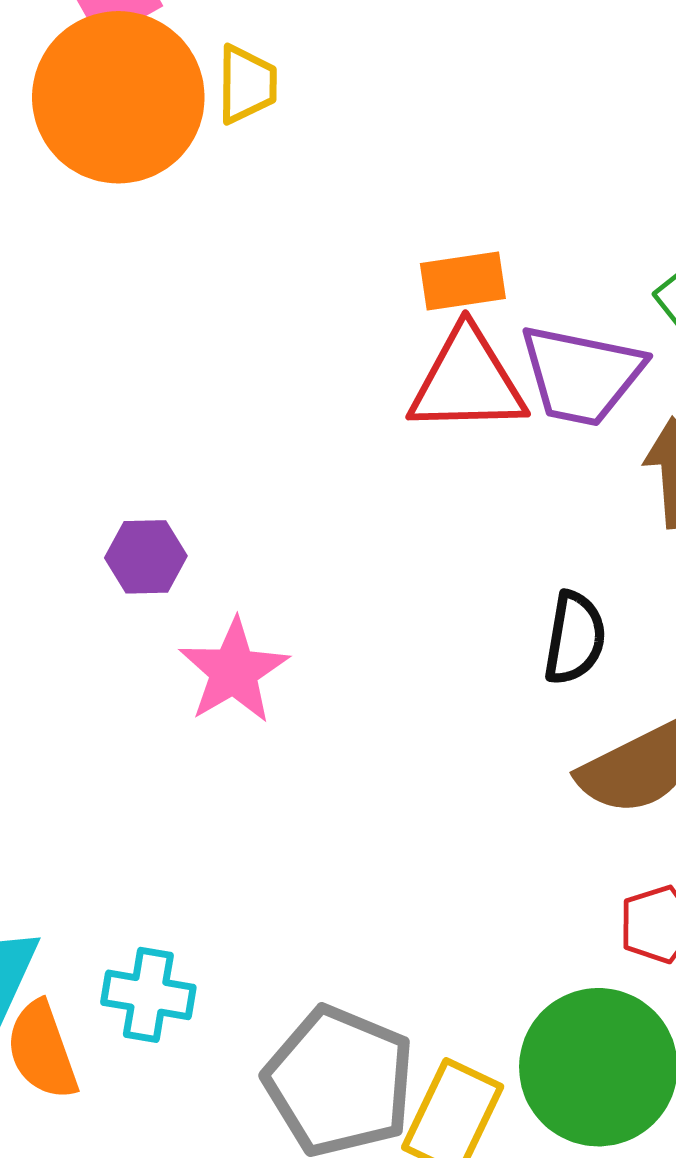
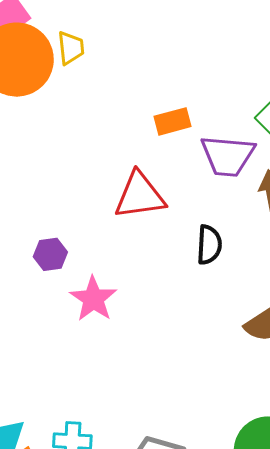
red triangle: (467, 381) -> (140, 196), moved
black semicircle: (575, 638) -> (209, 245), moved

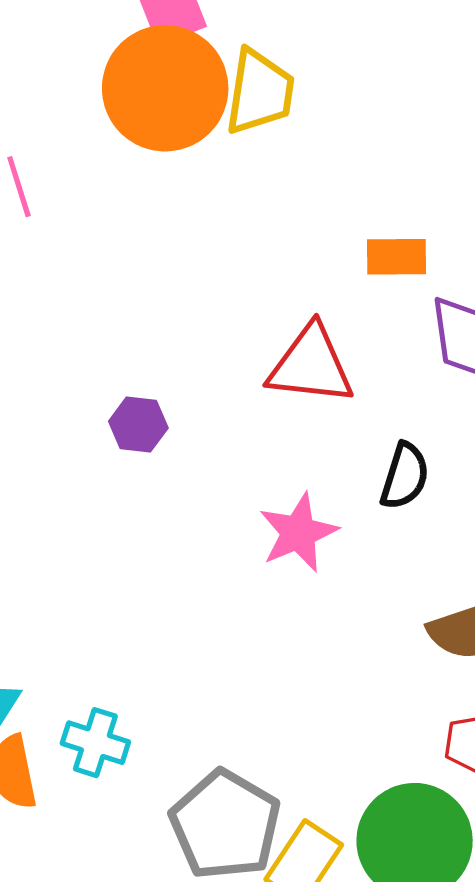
yellow trapezoid: (71, 48) -> (260, 92), size x1.5
pink star: (93, 299) -> (298, 533), moved

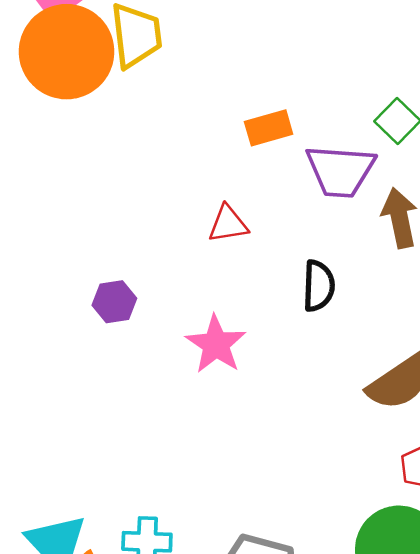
red triangle: (311, 365) -> (228, 224), size x0.6
pink star: (298, 533) -> (216, 344), moved

